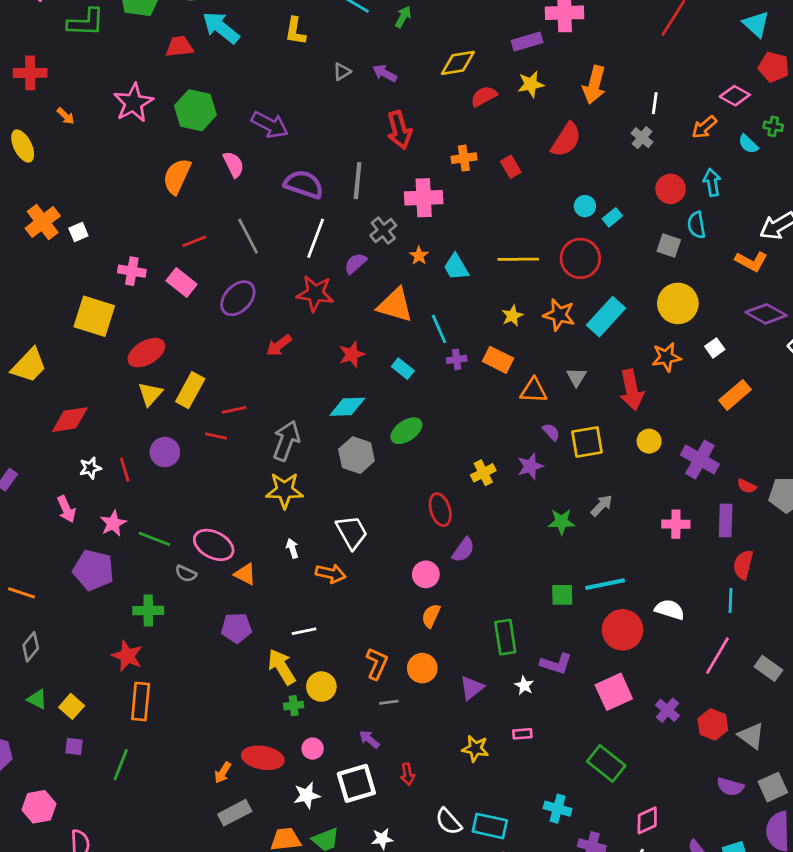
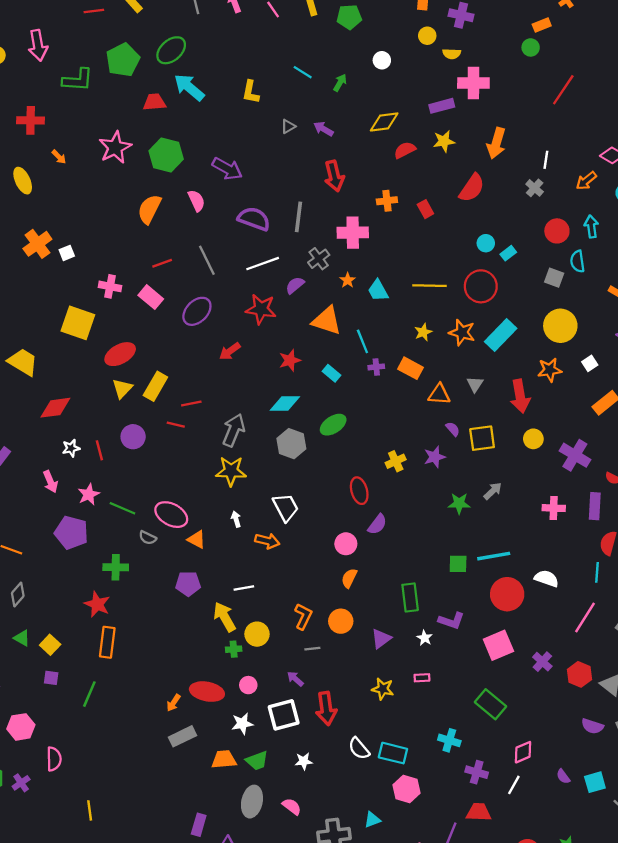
white line: (316, 238) -> (263, 264), turned 48
yellow trapezoid: (29, 365) -> (23, 362), turned -104
red arrow: (408, 774) -> (326, 708), size x1.8

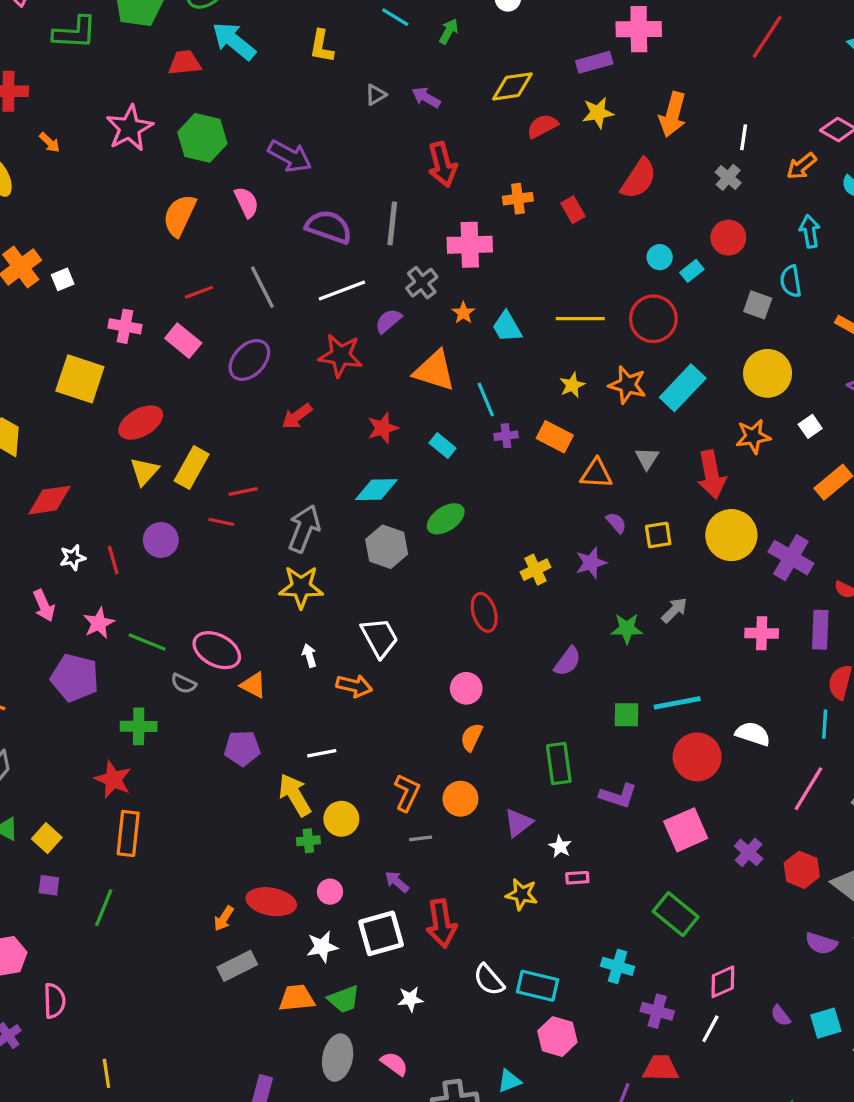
red circle: (557, 231) -> (728, 238), moved
yellow square: (482, 438) -> (658, 535), size x0.7
yellow circle: (533, 439) -> (731, 535), size x1.8
purple semicircle: (377, 524) -> (568, 661), moved
white star: (425, 638) -> (560, 846), moved

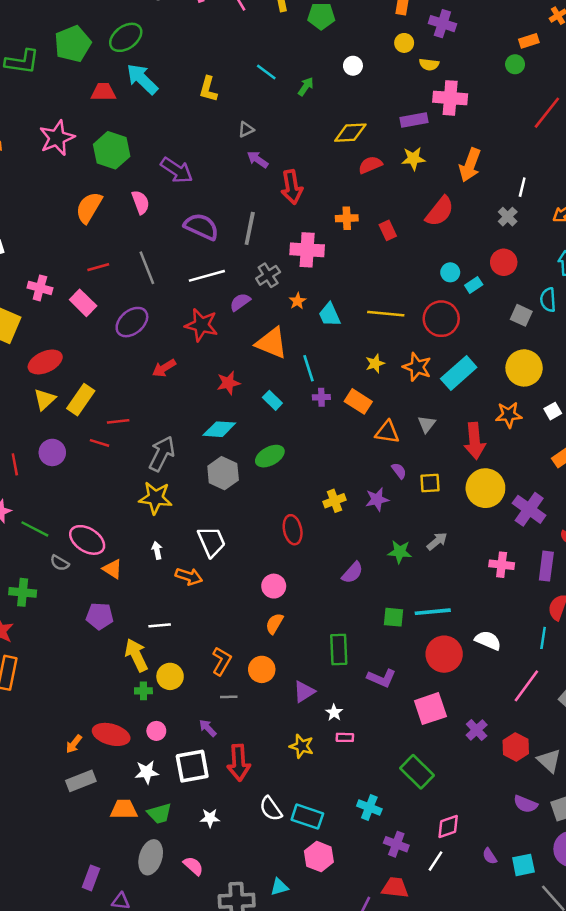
purple arrow: (426, 97) -> (258, 159), moved

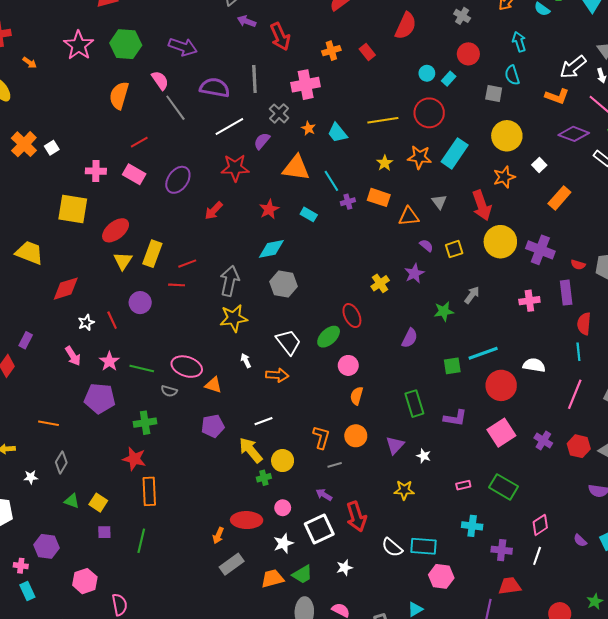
gray line: (147, 268) -> (175, 108), moved
green ellipse: (270, 456) -> (329, 337), moved
pink rectangle: (345, 737) -> (463, 485), moved

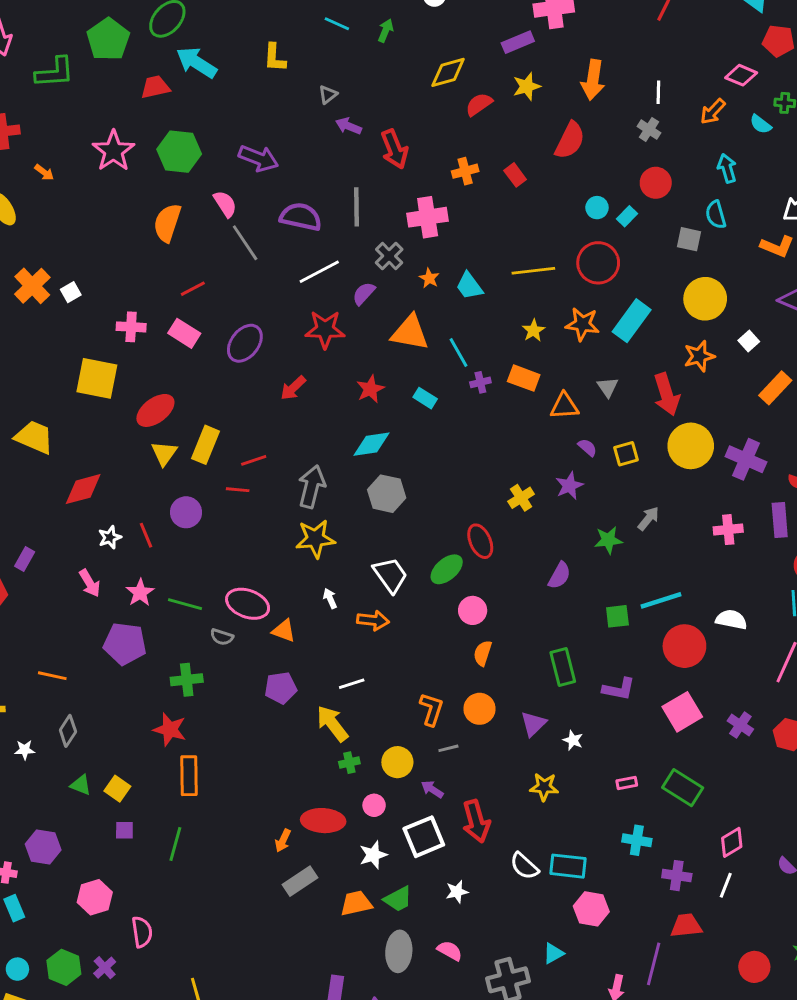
yellow circle: (283, 461) -> (397, 762), moved

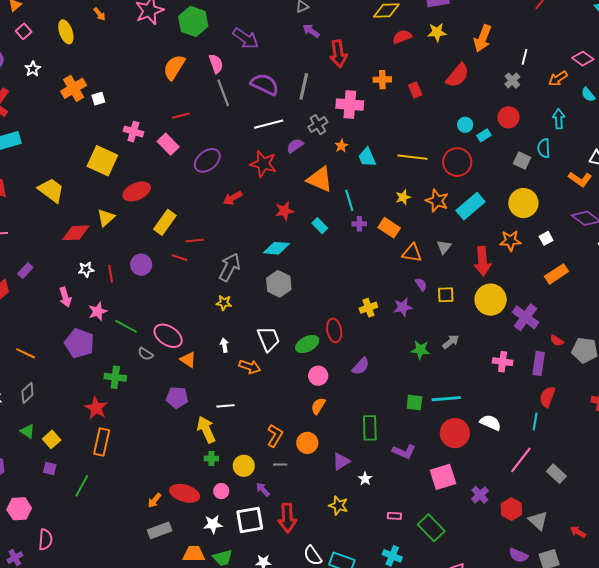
yellow triangle: (164, 453) -> (106, 218), moved
yellow star: (315, 539) -> (224, 303), size x0.6
purple semicircle: (559, 576) -> (361, 366), moved

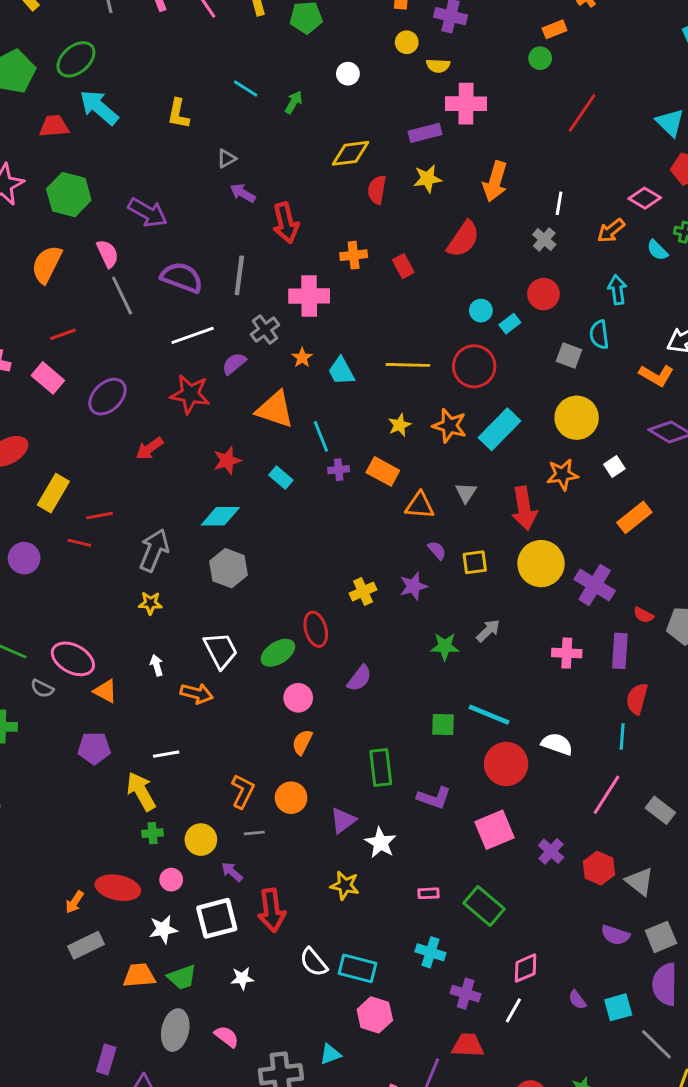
red semicircle: (402, 37) -> (377, 190), turned -54
cyan line: (446, 399) -> (489, 715), turned 32
white star: (365, 479) -> (381, 843), size x1.5

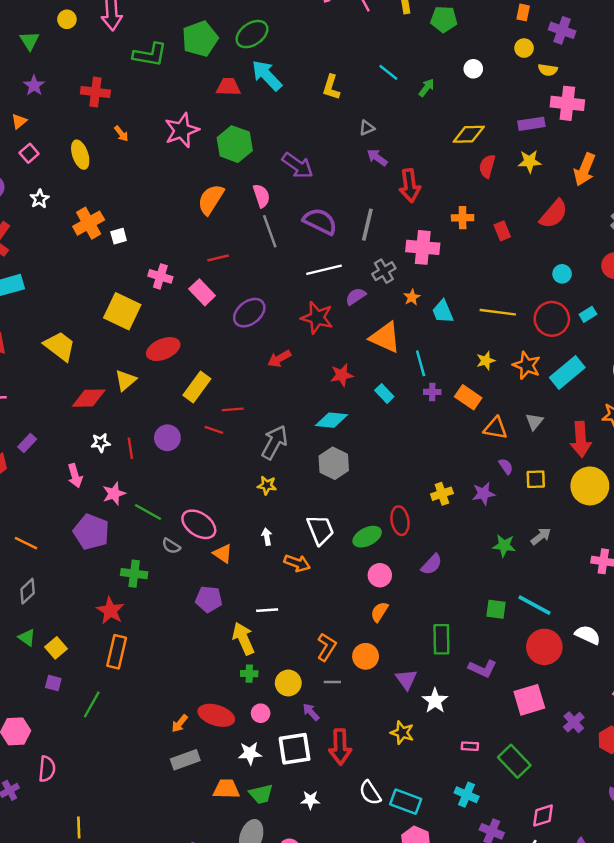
cyan rectangle: (510, 324) -> (588, 314), moved
purple triangle: (343, 820) -> (406, 679), turned -35

